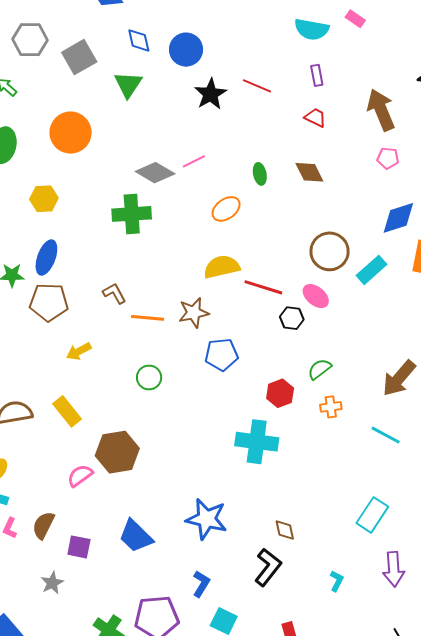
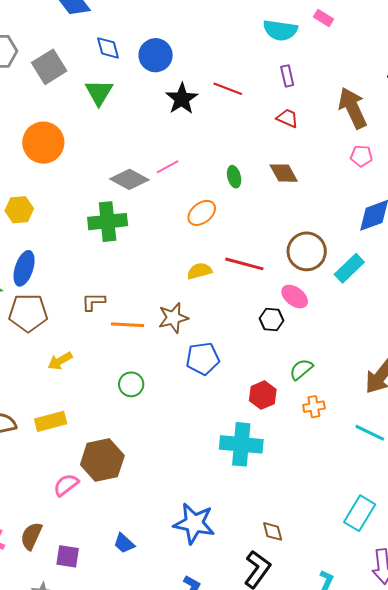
yellow semicircle: (222, 267) -> (200, 271), size x0.7
red line: (263, 287) -> (244, 264), moved
brown L-shape: (114, 293) -> (93, 302), turned -60
yellow rectangle: (67, 411) -> (51, 421), turned -64
blue trapezoid: (136, 536) -> (124, 543), size x0.6

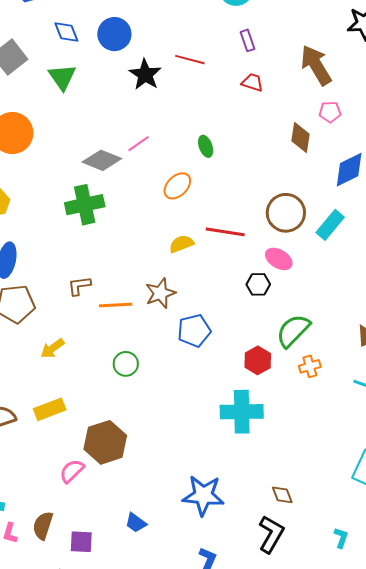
brown diamond: (284, 173) -> (300, 137), moved, turned 44
green semicircle: (301, 369) -> (293, 331), size x1.5

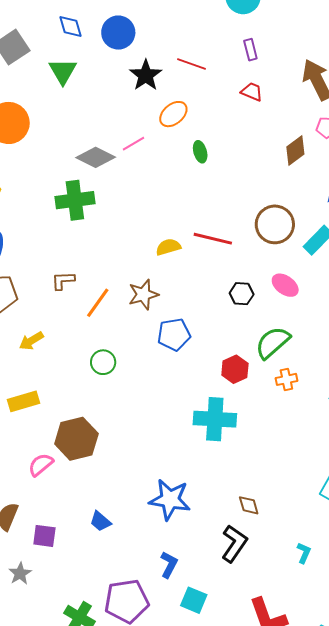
brown diamond: (300, 137) -> (295, 151), turned 40
orange ellipse: (177, 186) -> (173, 114), moved
pink ellipse: (279, 259) -> (285, 285), moved
orange line: (116, 305) -> (98, 303), turned -56

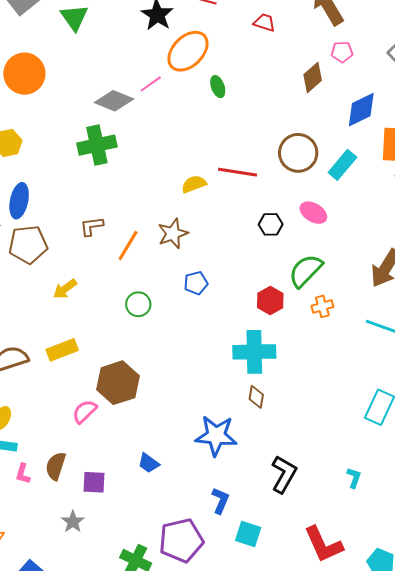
orange ellipse: (173, 114) -> (188, 51), size x1.5
blue pentagon: (174, 334) -> (196, 283), moved, size x0.7
brown diamond: (249, 505) -> (256, 397), moved, turned 30

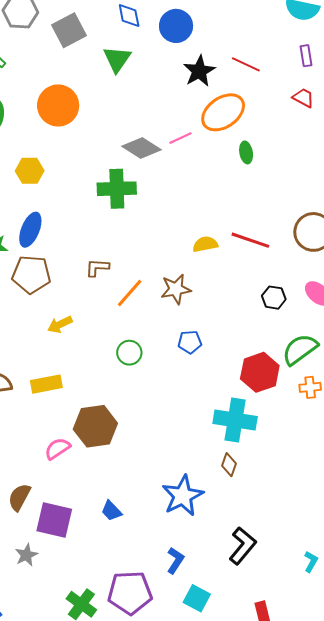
red hexagon: (270, 301) -> (260, 372), size x1.4
blue star: (216, 436) -> (183, 496), turned 30
purple square: (94, 482) -> (54, 520), size x1.5

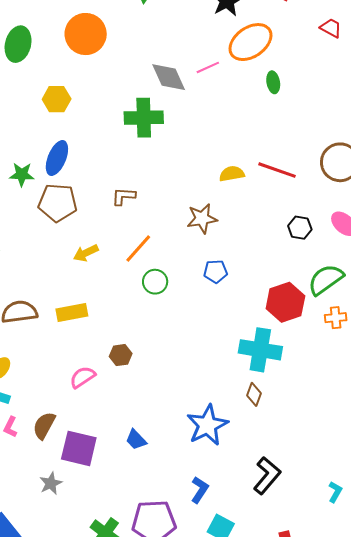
gray diamond: (141, 148) -> (169, 77), turned 33
orange line: (130, 293) -> (138, 248), moved
brown hexagon: (95, 426) -> (121, 355), size x0.5

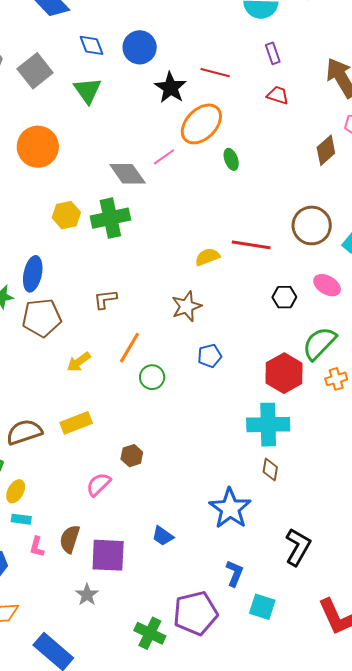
yellow hexagon: (57, 99) -> (66, 215), moved

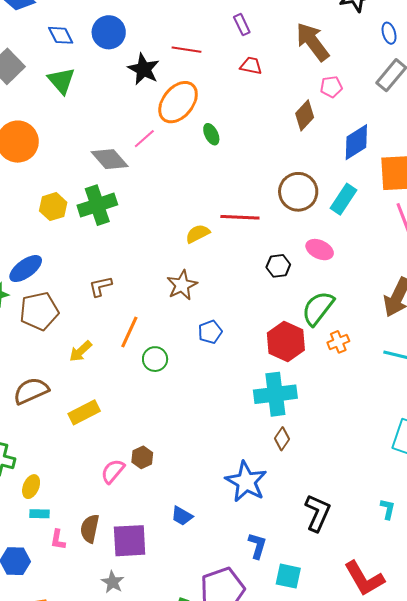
blue ellipse: (33, 274) -> (26, 269), turned 48
brown semicircle: (24, 432) -> (31, 391), moved
brown hexagon: (132, 456) -> (142, 457), moved
brown diamond: (270, 469) -> (282, 439), turned 30

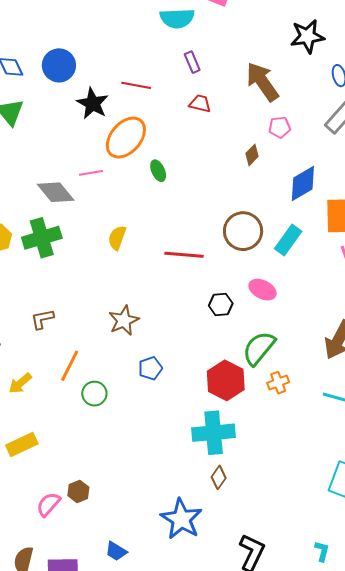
brown diamond: (305, 115) -> (252, 155), size x0.7
pink line: (144, 139) -> (91, 173), turned 30
yellow semicircle: (198, 234) -> (117, 238), moved, turned -45

